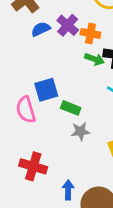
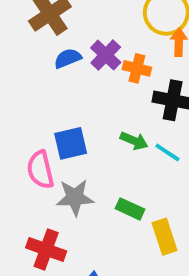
green arrow: (94, 59) -> (134, 141), moved
green rectangle: (71, 108) -> (130, 209), moved
gray star: (80, 131) -> (75, 197), moved, size x1.4

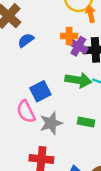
purple cross: (106, 55) -> (78, 46), moved
green arrow: (134, 141) -> (78, 80), size x1.5

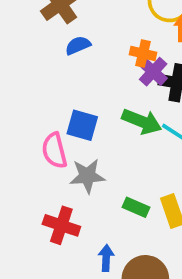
blue square: (40, 91) -> (82, 125), turned 30
green rectangle: (86, 122) -> (136, 207), moved

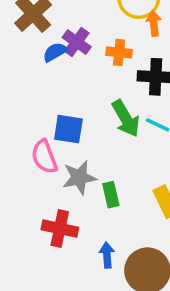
purple cross: (153, 72) -> (77, 42), moved
green arrow: (142, 122) -> (126, 119), turned 45
green rectangle: (136, 207) -> (111, 195), moved, turned 60

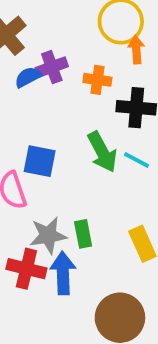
purple cross: (77, 42) -> (52, 67), turned 32
gray star: (79, 178) -> (48, 235), moved
blue arrow: (107, 255) -> (63, 273), moved, size x1.5

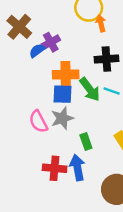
orange cross: (97, 80) -> (66, 75), moved, size x1.5
blue square: (40, 161) -> (63, 94), moved
gray star: (48, 235) -> (62, 118), moved

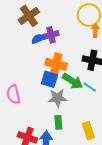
green arrow: (90, 89) -> (73, 81), turned -35
gray star: (62, 118) -> (57, 98), moved
pink semicircle: (38, 122) -> (13, 94), moved

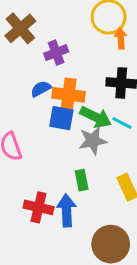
blue semicircle: (38, 39) -> (41, 89), moved
gray star: (57, 98) -> (93, 141), moved

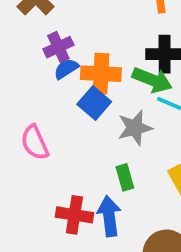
purple cross: (56, 53) -> (58, 47), moved
green arrow: (96, 117) -> (152, 80), moved
blue square: (61, 118) -> (94, 103), turned 35

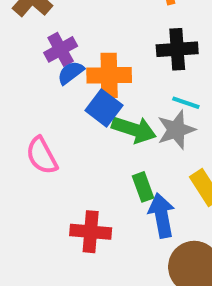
green arrow: (152, 80) -> (134, 129), moved
gray star: (135, 128) -> (176, 130), moved
blue arrow: (109, 216) -> (162, 215), moved

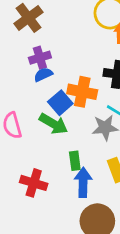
orange cross: (109, 75) -> (82, 92), moved
green arrow: (134, 129) -> (53, 124), moved

